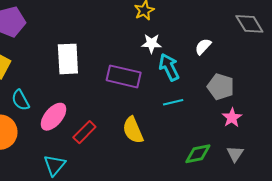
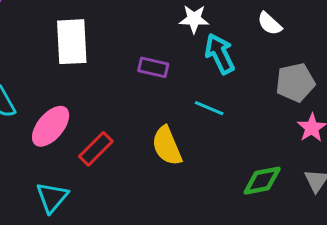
white semicircle: (203, 47) -> (270, 24), turned -90
purple rectangle: (124, 76) -> (153, 67), size x0.6
gray pentagon: (221, 87) -> (295, 82), turned -30
cyan line: (173, 102) -> (209, 108), moved, turned 36

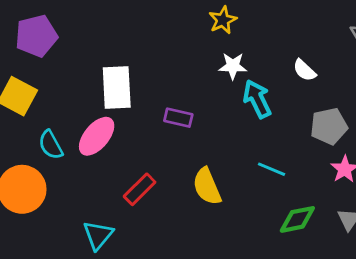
purple rectangle: (153, 67) -> (178, 118), moved
cyan line: (209, 108) -> (272, 169), moved
pink ellipse: (51, 126) -> (97, 136), moved

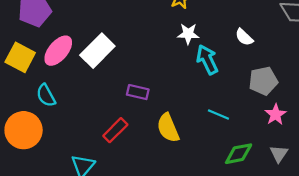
white rectangle: (117, 87) -> (97, 51), turned 48
purple rectangle: (178, 118) -> (138, 92), moved
pink ellipse: (97, 136) -> (58, 51), moved

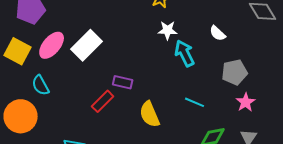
red rectangle: (115, 130) -> (103, 101), moved

